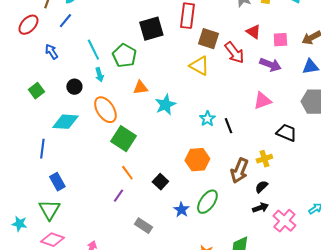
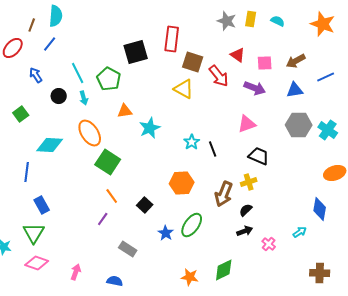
black circle: (74, 87) -> (59, 96), moved
black trapezoid: (286, 133) -> (259, 156), moved
pink cross: (284, 221) -> (269, 244), size x0.6

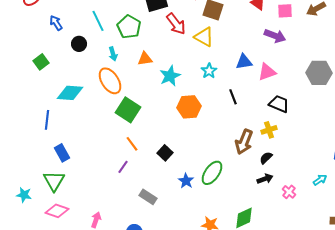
red arrow: (219, 76) -> (176, 24), moved
blue triangle: (295, 90) -> (244, 62), moved
cyan arrow: (84, 98) -> (113, 54), moved
cyan star: (192, 142) -> (209, 71), moved
orange hexagon: (182, 183) -> (189, 107), moved

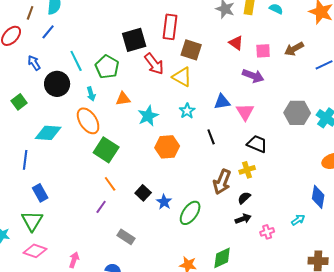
black circle: (79, 44) -> (57, 84), size x1.6
pink triangle: (267, 72) -> (245, 112), turned -42
blue star: (186, 181) -> (164, 202), moved
pink cross: (289, 192) -> (267, 232), turned 32

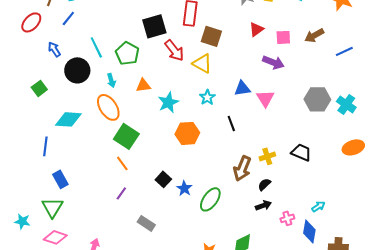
red triangle: (236, 43) -> (256, 29), turned 49
black trapezoid: (257, 144) -> (301, 152), moved
orange line: (110, 184) -> (122, 163), moved
blue diamond: (318, 197) -> (309, 231), moved

